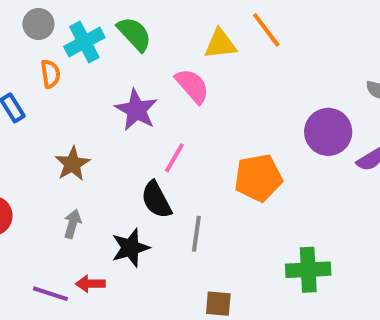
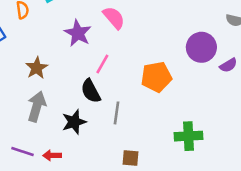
gray arrow: (72, 224) -> (37, 106), size x1.6
red arrow: (90, 284) -> (52, 155), moved

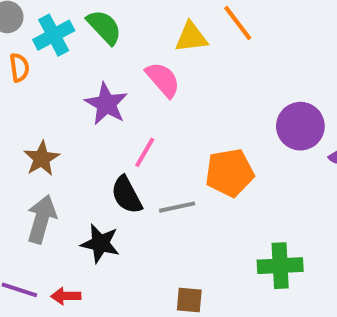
gray line: (116, 113) -> (177, 207), moved, turned 70
black star: (74, 122) -> (100, 243), turned 30

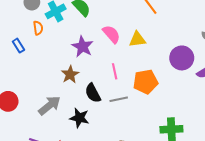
yellow triangle: (191, 37) -> (137, 39), moved
pink line: (145, 152) -> (115, 71), moved, turned -42
brown star: (42, 158) -> (70, 74), moved
gray arrow: (42, 219) -> (49, 105), turned 35

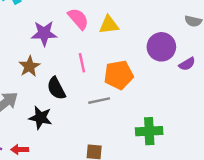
purple star: (82, 47) -> (44, 33), turned -30
gray line: (119, 99) -> (99, 101), moved

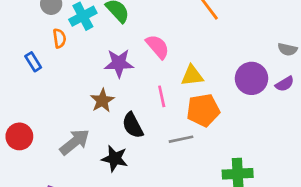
yellow triangle: (109, 25) -> (192, 76), moved
purple semicircle: (187, 64) -> (285, 84), moved

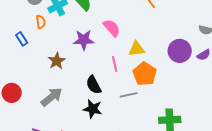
brown star: (102, 101) -> (57, 61), moved
orange pentagon: (203, 110) -> (145, 74), turned -30
black star: (115, 159) -> (93, 109), moved

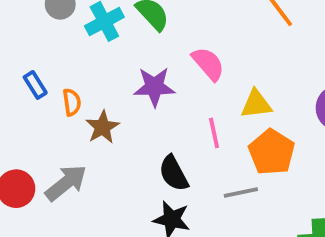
orange semicircle: (41, 22) -> (72, 102), moved
gray arrow: (52, 97) -> (66, 183), moved

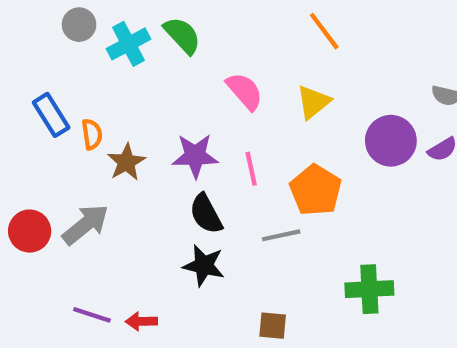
blue rectangle: (35, 85) -> (51, 115), size x1.4
purple star: (154, 87) -> (195, 156), moved
yellow triangle: (256, 104) -> (313, 102), moved, turned -32

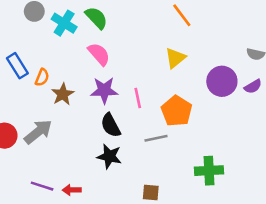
cyan cross: (129, 44) -> (64, 23), turned -30
pink semicircle: (245, 91) -> (99, 54), moved
orange semicircle: (92, 134) -> (42, 77), turned 30

